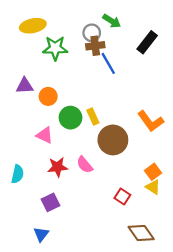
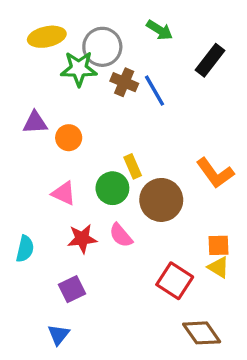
gray circle: (92, 33) -> (102, 47), moved, size x1.5
brown cross: (95, 46) -> (124, 82), moved, turned 30
green circle: (71, 118) -> (112, 188), moved
orange square: (153, 172) -> (218, 245), turned 35
red square: (122, 196) -> (175, 281), size x1.5

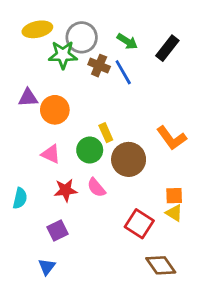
green arrow: (160, 30) -> (127, 41), moved
orange circle: (69, 138) -> (55, 110), size x1.4

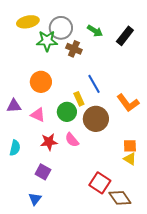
blue line: (123, 72) -> (94, 84), moved
purple triangle: (28, 98) -> (14, 106), moved
red square: (139, 224) -> (100, 183), moved
purple square: (58, 230) -> (43, 172), turned -35

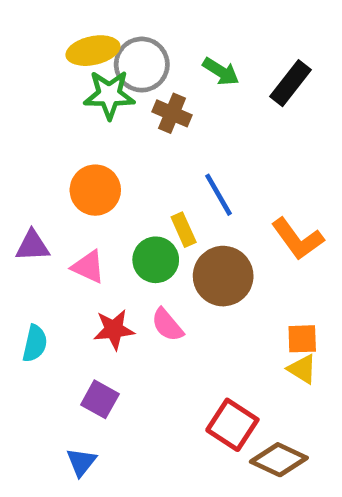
yellow ellipse: (28, 22) -> (93, 51), moved
brown diamond: (120, 198) -> (279, 460), turned -30

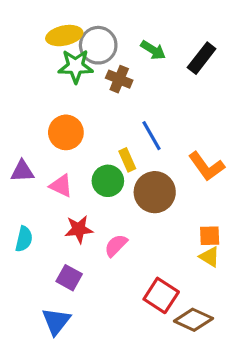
pink semicircle: (167, 325) -> (116, 245), moved, turned 85
blue triangle: (81, 462) -> (56, 321), size x1.4

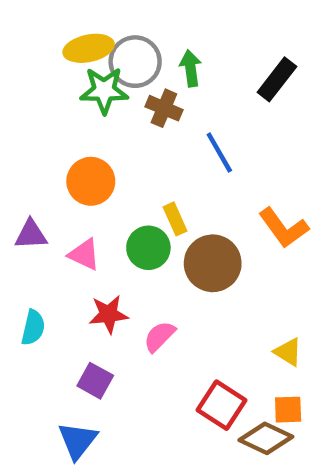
green arrow: (153, 50) -> (191, 68), moved, turned -130
blue line: (151, 136) -> (219, 152), moved
orange square: (210, 236) -> (288, 410), moved

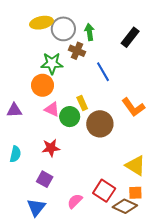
green star: (104, 90) -> (52, 63), moved
pink triangle: (84, 254) -> (52, 109), moved
pink semicircle: (159, 336) -> (75, 201), moved
yellow triangle: (288, 352) -> (135, 166), size x1.5

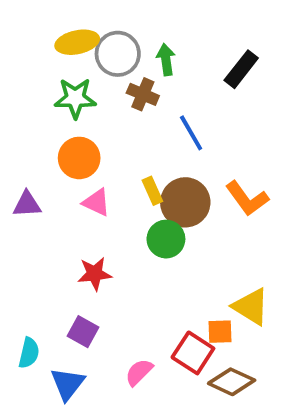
green star: (52, 63) -> (75, 98), moved
green circle: (70, 117) -> (166, 239), moved
brown circle: (100, 124) -> (185, 202), moved
cyan semicircle: (15, 154) -> (29, 353), moved
orange square: (135, 193) -> (220, 332), moved

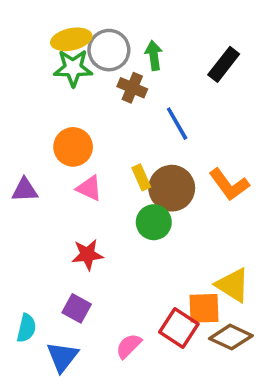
green star: (75, 98) -> (73, 68), moved
orange square: (220, 332) -> (204, 308), size x1.4
brown diamond: (232, 382) -> (231, 337), moved

